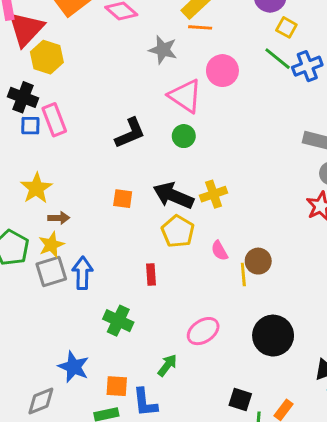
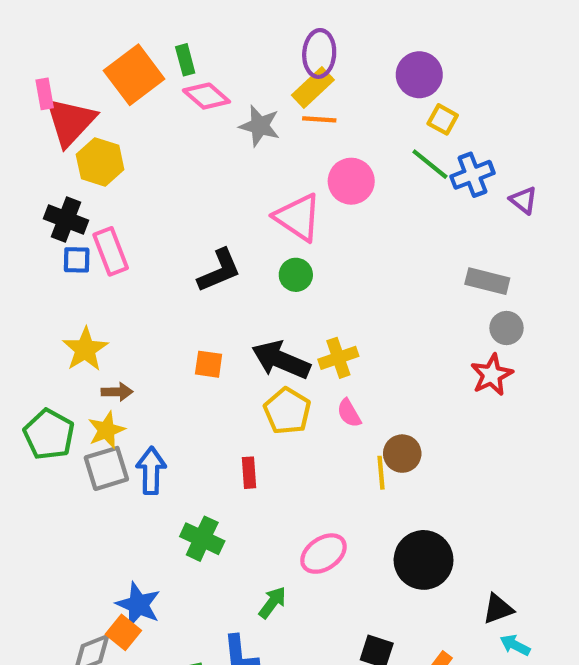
gray star: (163, 50) -> (260, 126), moved
pink semicircle: (219, 251) -> (349, 413), moved
orange square: (117, 386) -> (123, 632), moved, turned 35

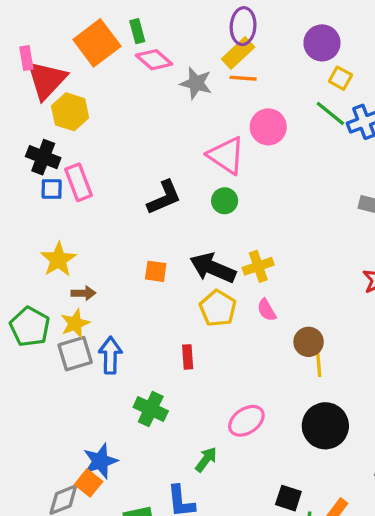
yellow line: (381, 473) -> (319, 364), moved
blue star: (138, 605) -> (100, 461), turned 30

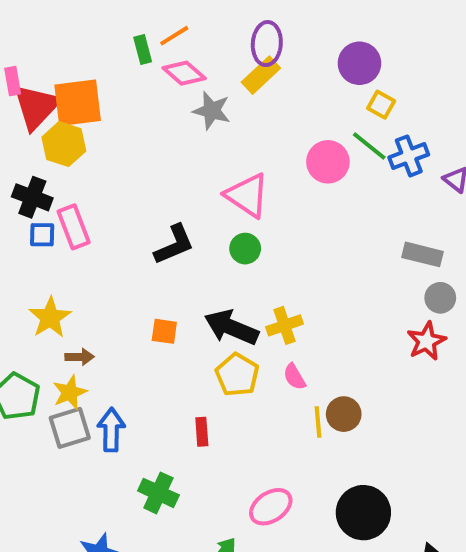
orange square: (97, 43) -> (78, 103), moved, turned 30
pink diamond: (154, 60) -> (184, 73), moved
orange line: (243, 78) -> (174, 36), moved, turned -36
pink circle: (268, 127) -> (328, 162), moved
yellow line: (319, 364) -> (318, 422), moved

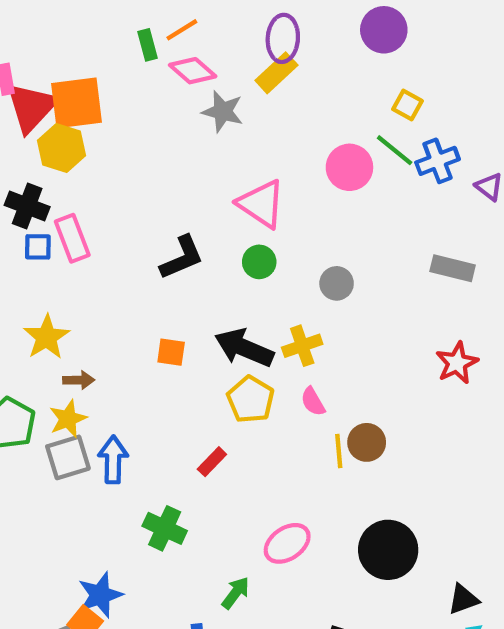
purple circle: (359, 63) -> (384, 30), moved
gray circle: (440, 298) -> (337, 283), moved
red rectangle: (202, 432) -> (212, 462), turned 48

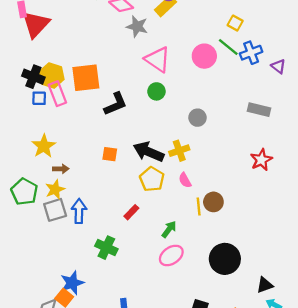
orange square: (77, 103) -> (86, 78), moved
yellow hexagon: (62, 148) -> (52, 75), moved
pink triangle: (261, 204) -> (158, 60), moved
green circle: (259, 262) -> (156, 91), moved
green arrow: (236, 593) -> (169, 229), moved

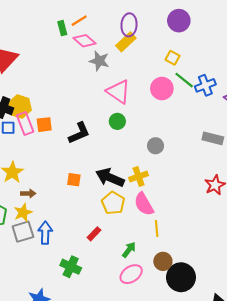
yellow square: (235, 23) -> (172, 58), moved
orange square: (86, 78) -> (44, 125), moved, size x0.6
pink semicircle: (185, 180) -> (144, 204), size x1.6
brown circle: (213, 202) -> (163, 261), moved

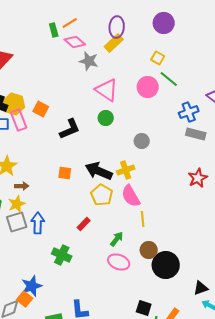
blue cross: (205, 85) -> (189, 112), moved
orange square: (44, 125) -> (41, 109), moved, turned 35
pink ellipse: (131, 274) -> (119, 262), turned 55

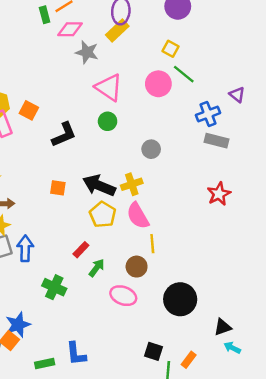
pink diamond: (75, 42) -> (70, 29), turned -40
green arrow: (117, 239) -> (97, 268), moved
brown circle: (149, 250) -> (137, 267), moved

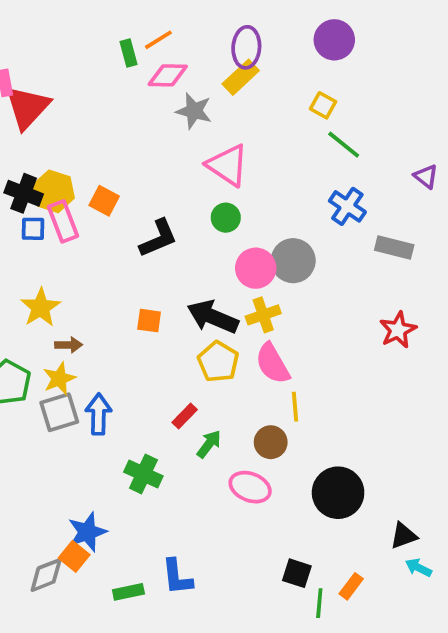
pink circle: (158, 84) -> (256, 268), moved
blue cross: (208, 114) -> (347, 206), moved, turned -35
gray circle: (151, 149) -> (293, 261), size x1.5

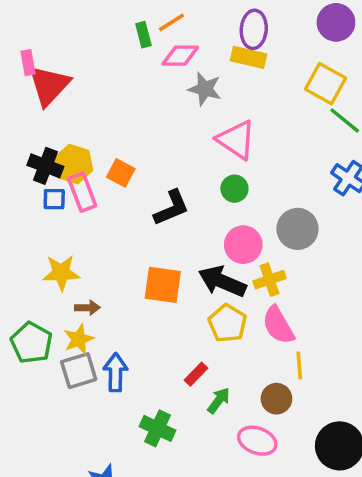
yellow rectangle: (241, 77) -> (248, 57), turned 56
yellow square: (323, 105) -> (325, 84), size x1.6
pink circle: (256, 268) -> (243, 245), moved
yellow star: (40, 307) -> (61, 273), turned 30
orange square: (149, 321) -> (163, 285), size x1.6

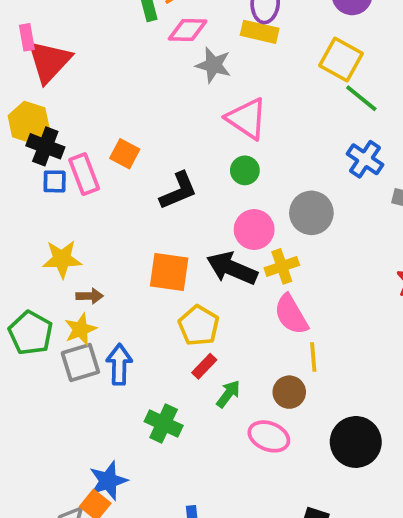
yellow hexagon: (73, 164) -> (29, 122), moved
yellow pentagon: (227, 323) -> (199, 326), moved

